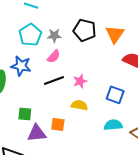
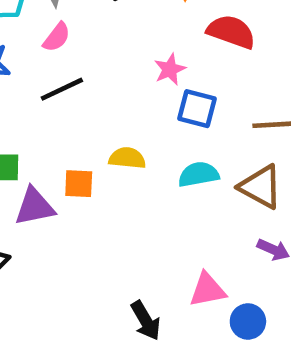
pink star: (80, 81) -> (170, 69), moved
yellow semicircle: (79, 105) -> (127, 158), moved

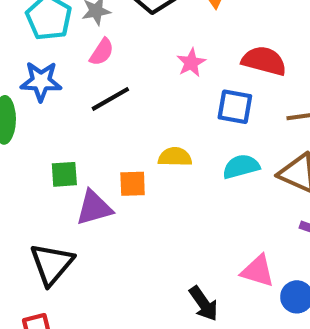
red semicircle: (231, 32) -> (264, 61), moved
pink star: (170, 69) -> (191, 63), moved
pink triangle: (207, 290) -> (258, 271), turned 33

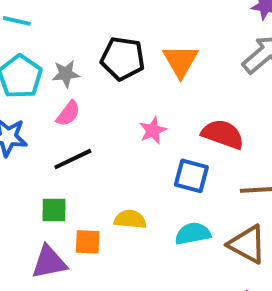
green square: (64, 174) -> (54, 210), moved

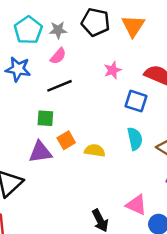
yellow semicircle: (130, 219) -> (95, 151), moved
cyan semicircle: (193, 234) -> (135, 139), turned 85
orange square: (88, 242) -> (66, 140), turned -36

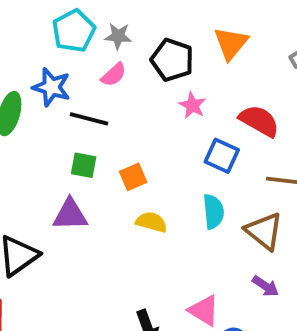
black pentagon: (96, 22) -> (172, 60), moved
pink star: (113, 70) -> (192, 105), turned -30
black line: (59, 86) -> (89, 119), moved, turned 30
orange square: (66, 140) -> (133, 177), moved

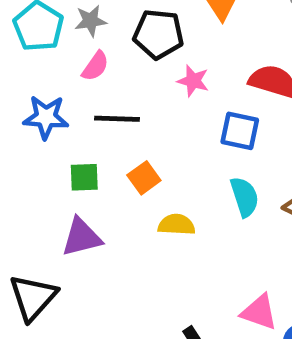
blue star: (52, 87) -> (46, 117), moved
black line: (89, 119) -> (117, 119), moved

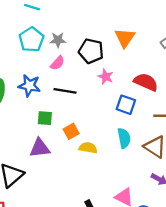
orange square: (144, 178) -> (71, 131), moved

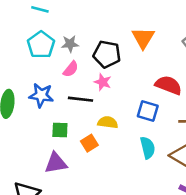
pink star: (106, 77) -> (103, 82), moved
yellow semicircle: (88, 148) -> (108, 122), moved

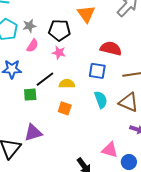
black line: (80, 99) -> (45, 79), moved, turned -36
orange square: (89, 143) -> (65, 108), moved, turned -32
purple triangle: (56, 163) -> (33, 133), moved

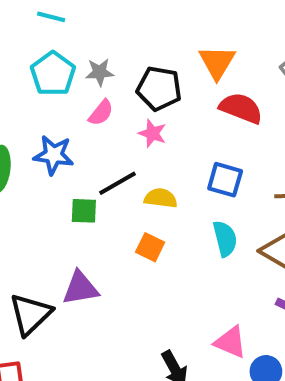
red semicircle: (111, 48) -> (241, 108), moved

